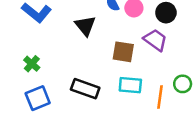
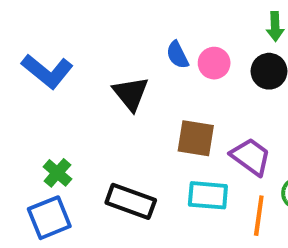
purple trapezoid: (155, 40) -> (251, 157), moved
green cross: (32, 64) -> (57, 173), moved

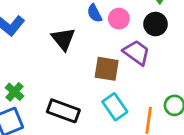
purple trapezoid: (251, 157) -> (137, 53), moved
cyan rectangle: (208, 195) -> (115, 107), turned 50

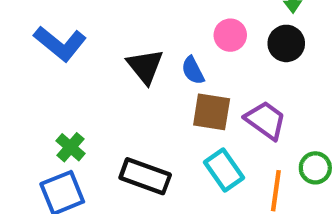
blue semicircle: (94, 13) -> (193, 70), moved
purple trapezoid: (137, 53) -> (266, 120), moved

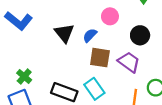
black circle: (286, 43) -> (140, 35), moved
blue semicircle: (193, 70) -> (90, 35), turned 72
cyan rectangle: (224, 170) -> (94, 89), moved

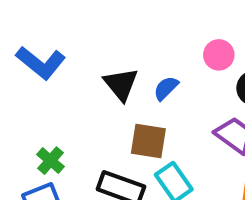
pink circle: (110, 16) -> (219, 55), moved
brown square: (100, 58) -> (148, 141), moved

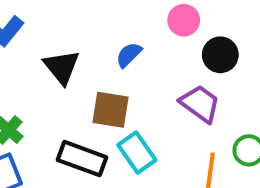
black triangle: (121, 84) -> (62, 67), moved

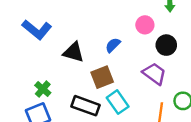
black triangle: (62, 67) -> (74, 52), turned -35
brown square: (110, 110) -> (102, 77), turned -30

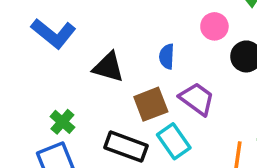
blue semicircle: (113, 45) -> (167, 56), turned -42
purple trapezoid: (154, 74) -> (197, 99), moved

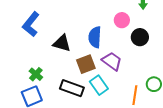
blue L-shape: (54, 33) -> (31, 24), turned 90
blue semicircle: (167, 56) -> (95, 37), size x1.5

